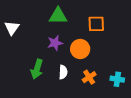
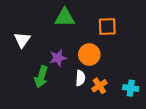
white triangle: (12, 28) -> (22, 40), moved
purple star: (55, 43) -> (58, 58), moved
white semicircle: (63, 72) -> (80, 78), moved

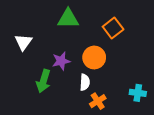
orange square: (107, 27) -> (113, 28), turned -36
orange cross: (99, 86) -> (98, 101), moved

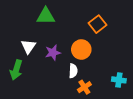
green triangle: (68, 19) -> (46, 16), moved
white triangle: (23, 42) -> (28, 46), moved
green arrow: (43, 81) -> (16, 70), moved

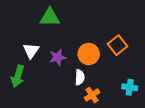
orange square: (98, 24) -> (118, 45), moved

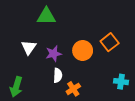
green arrow: (18, 76) -> (16, 87), moved
white semicircle: (80, 77) -> (58, 75), moved
orange cross: (92, 95) -> (73, 89), moved

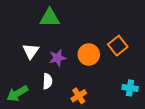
white semicircle: (58, 75) -> (47, 81), moved
green arrow: (16, 87) -> (17, 94), turned 42

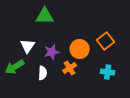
cyan cross: (130, 88) -> (108, 72), moved
green arrow: (17, 94) -> (15, 67), moved
orange cross: (79, 96) -> (70, 68), moved

